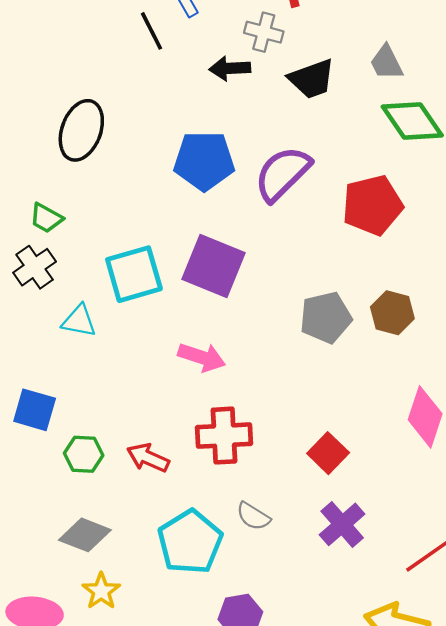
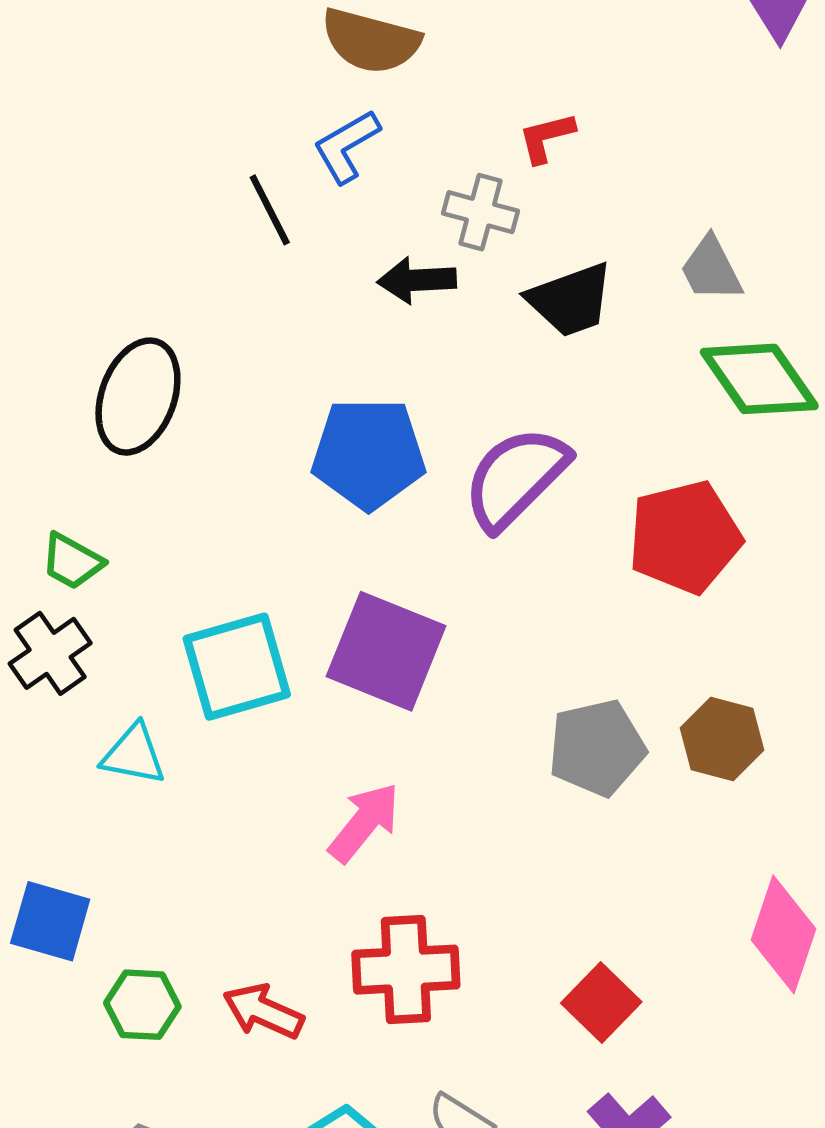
pink arrow: (202, 357) -> (364, 822), turned -69

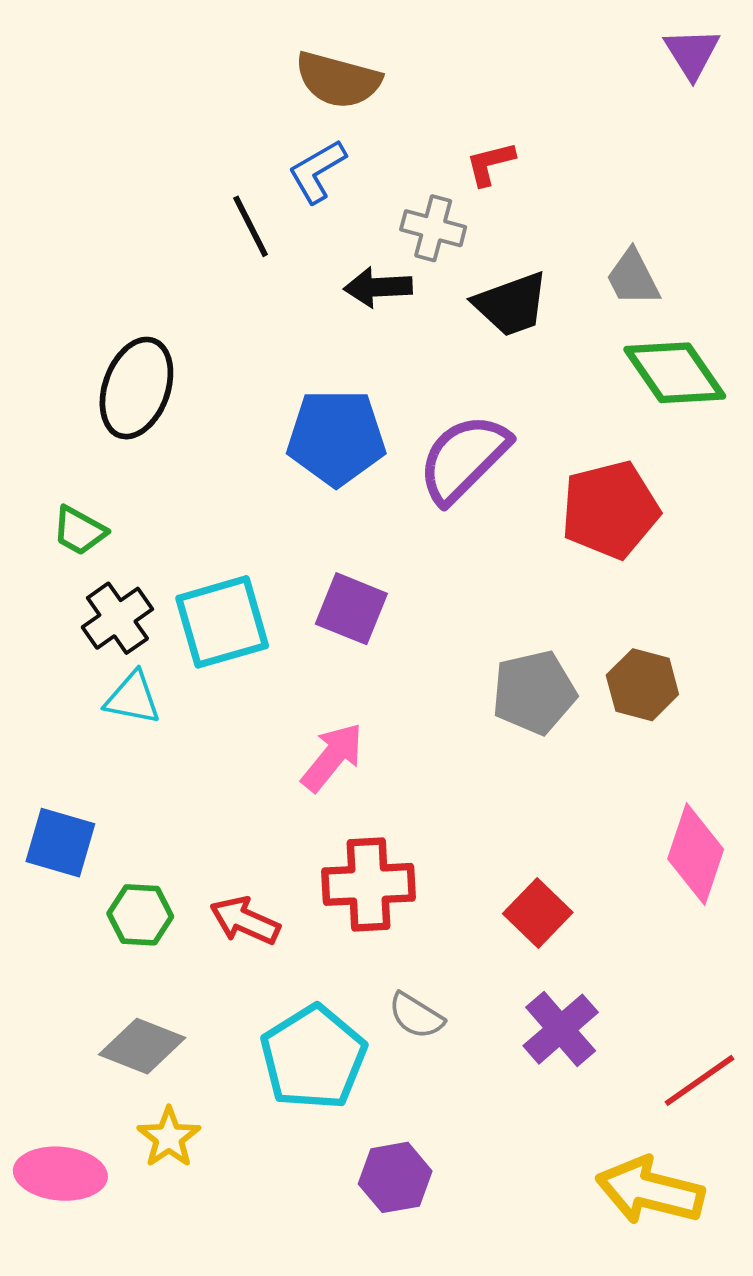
purple square: (386, 651) -> (351, 609), size x0.7
black cross: (50, 653) -> (117, 618), moved

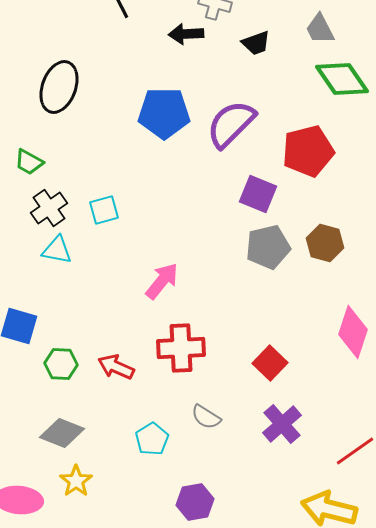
black trapezoid: (511, 304) -> (256, 43), size x0.7
purple square: (351, 609) -> (258, 194), moved
cyan square: (222, 622) -> (104, 210), size x0.6
cyan pentagon: (313, 1058) -> (152, 439), size x0.6

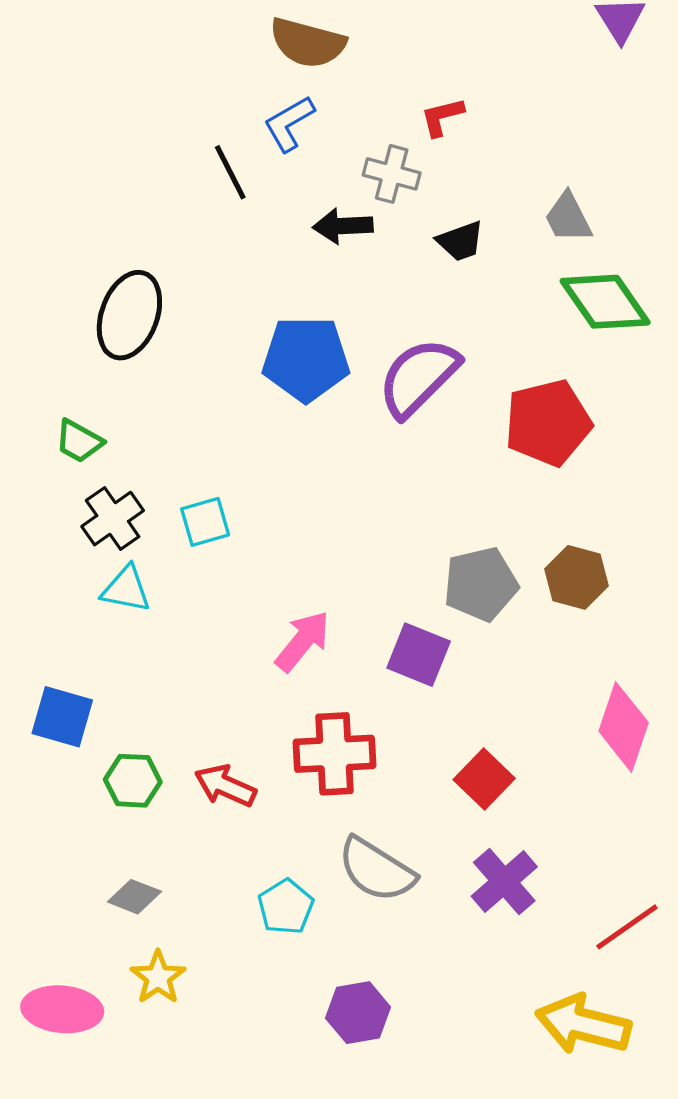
purple square: (258, 194) -> (419, 655), moved
gray semicircle: (206, 417) -> (376, 870), size x1.6
gray diamond: (62, 433) -> (134, 897), size x0.7

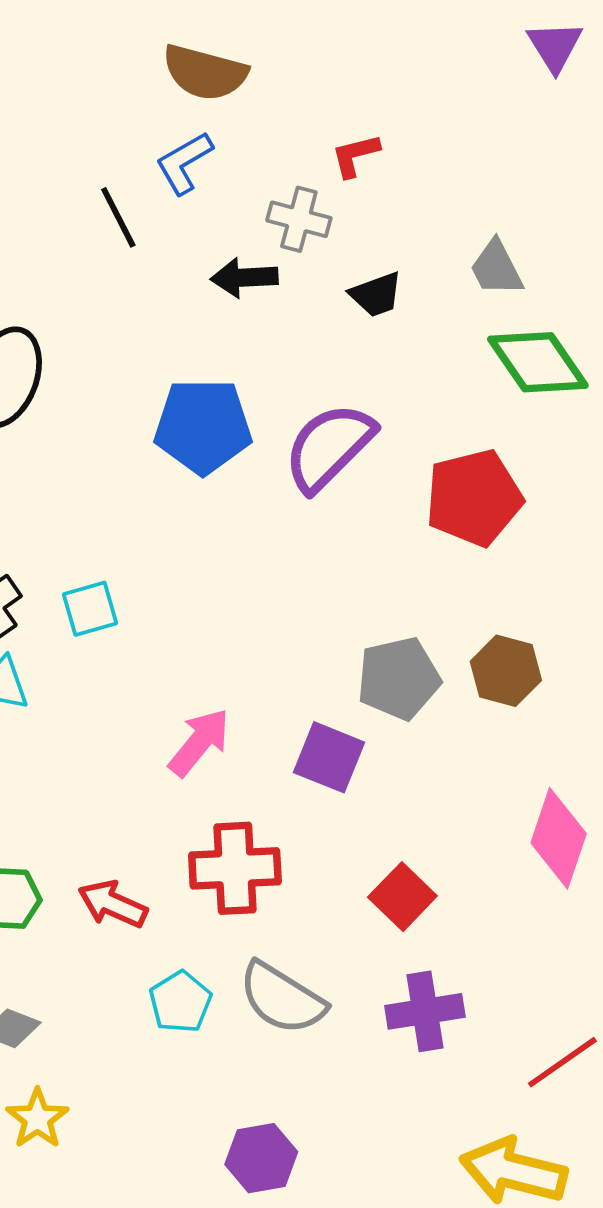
purple cross: (504, 882) -> (425, 1011), turned 32
cyan pentagon: (286, 907) -> (180, 1002), moved

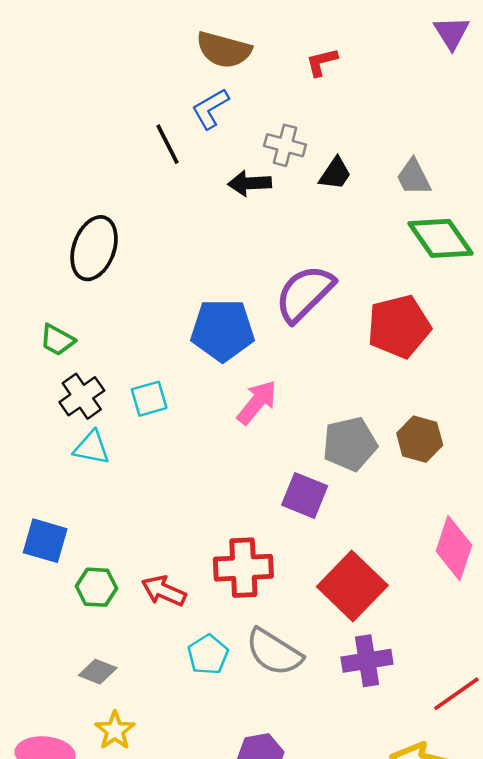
red L-shape: (355, 155) -> (322, 62), moved
black trapezoid: (376, 295) -> (335, 173), moved, turned -36
blue pentagon: (203, 426) -> (223, 330), moved
pink arrow: (199, 742) -> (257, 402), moved
red square: (402, 897) -> (352, 586), size x1.6

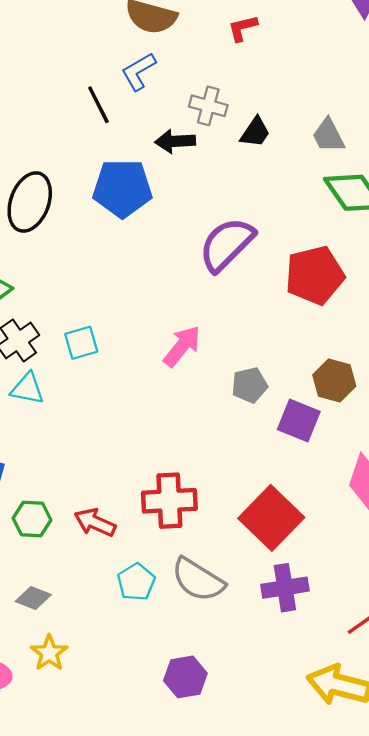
blue pentagon: (223, 330) -> (122, 188), moved
gray pentagon: (350, 444) -> (249, 385), moved, size x0.7
purple square: (305, 495) -> (299, 421), moved

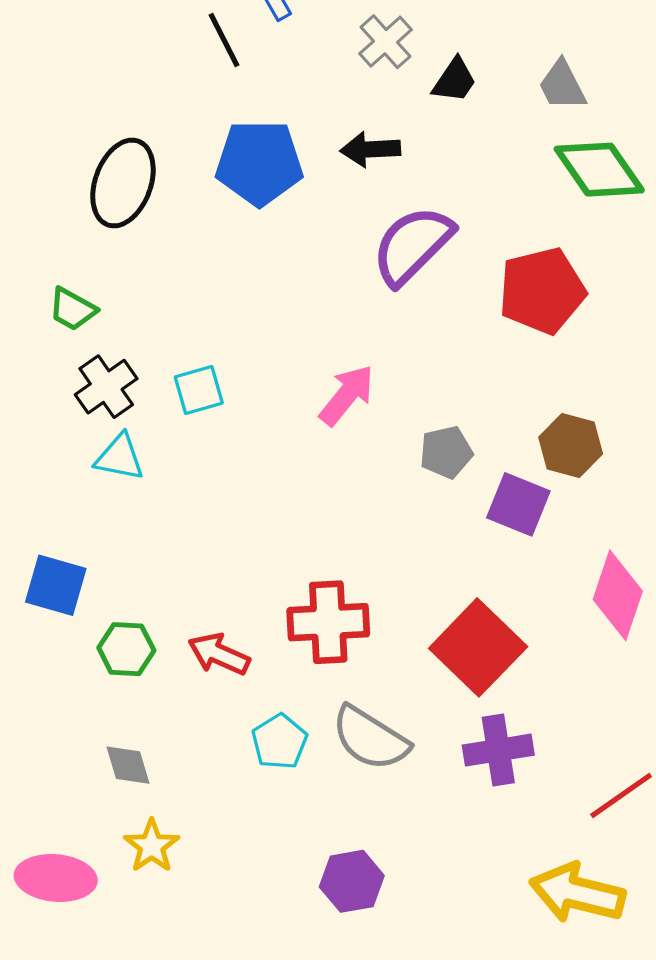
gray cross: (208, 106) -> (385, 42), turned 33
black arrow: (175, 141) -> (370, 149), moved
gray diamond: (33, 598) -> (128, 765), turned 52

